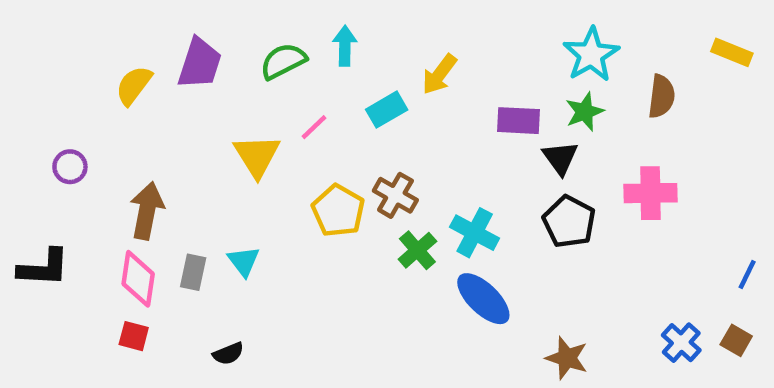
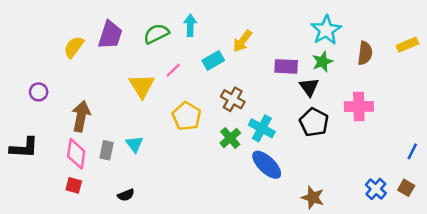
yellow rectangle: (732, 52) -> (407, 45), moved, turned -45
brown cross: (395, 195) -> (233, 99), moved

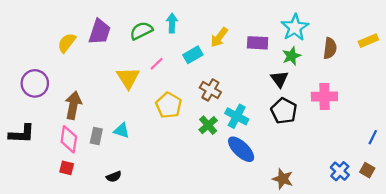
purple rectangle: (286, 66) -> (258, 43), moved
purple circle: (39, 92) -> (35, 83), size x1.6
cyan triangle: (134, 144) -> (121, 131), turned -35

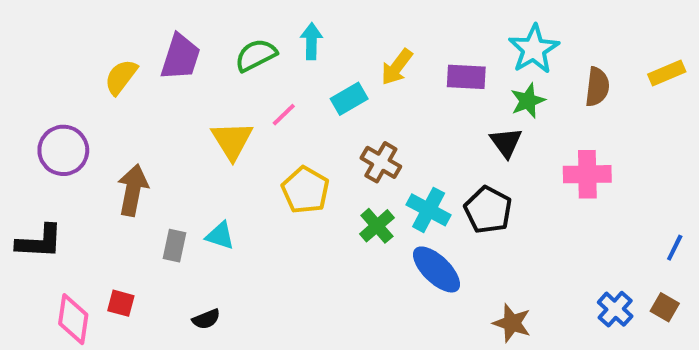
black pentagon: (284, 111) -> (488, 210), moved
pink diamond: (69, 139) -> (73, 319), moved

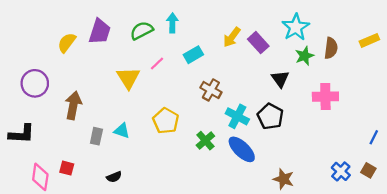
yellow arrow: (397, 67) -> (232, 37), moved
purple rectangle: (466, 77) -> (258, 43), turned 45
green star: (528, 101) -> (304, 56), moved
yellow pentagon: (305, 190) -> (166, 121), moved
green cross: (377, 226) -> (205, 141), moved

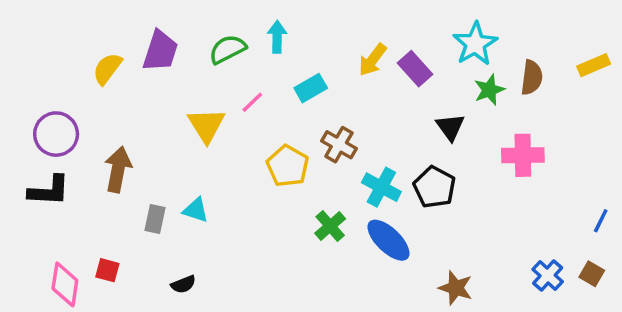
yellow pentagon: (166, 121) -> (288, 166), moved
black L-shape: (22, 134) -> (49, 191), moved

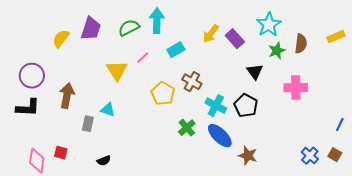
cyan arrow: (277, 37) -> (157, 21), size x1.4
cyan triangle: (196, 210) -> (108, 110), moved
brown star: (456, 288) -> (248, 156), moved

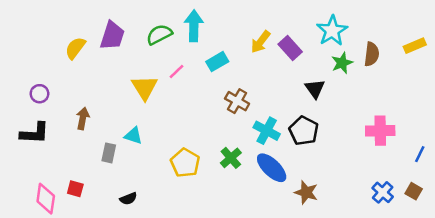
purple circle: (32, 76) -> (40, 94), size x0.6
pink cross: (296, 88) -> (380, 131), moved
yellow pentagon: (163, 94) -> (185, 163), moved
brown arrow: (67, 96) -> (83, 118), size x0.7

